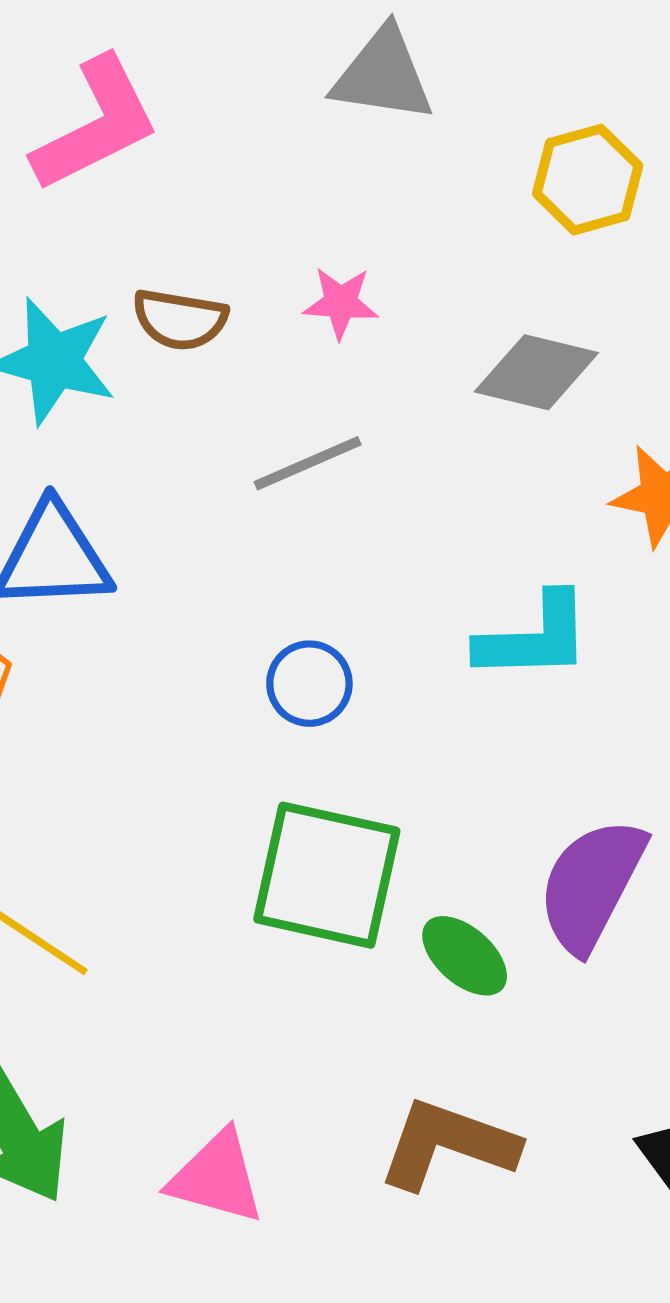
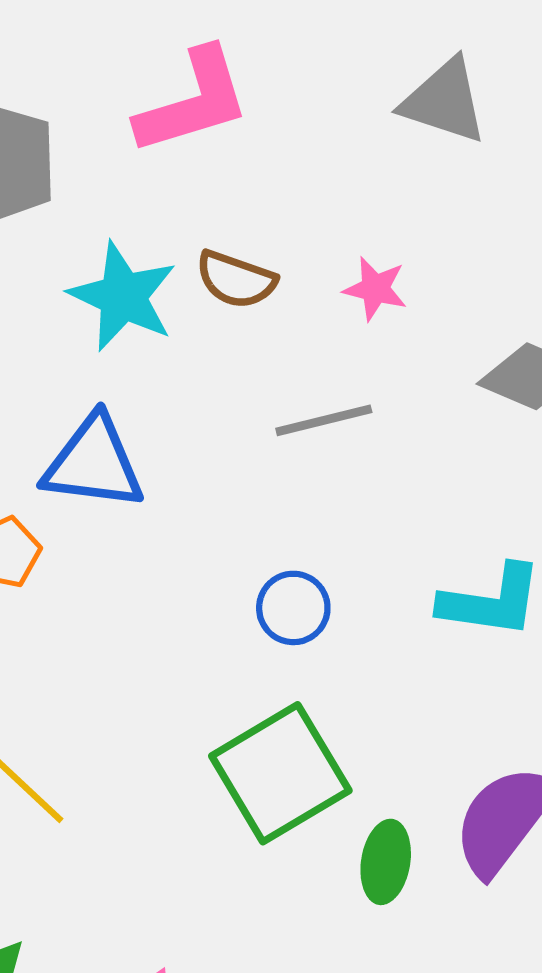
green square: (327, 875) -> (280, 773), turned 37
green ellipse: (465, 956) -> (386, 862), turned 48

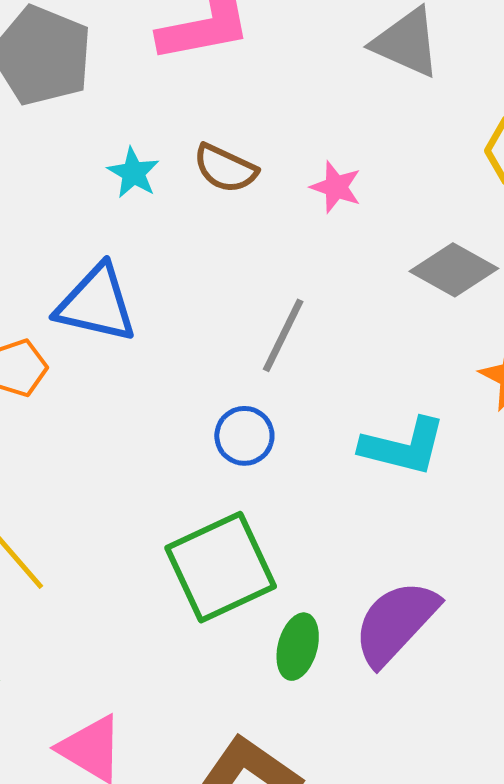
cyan star: (123, 297) -> (133, 173), size x0.6
gray line: (324, 420) -> (283, 335), moved, turned -56

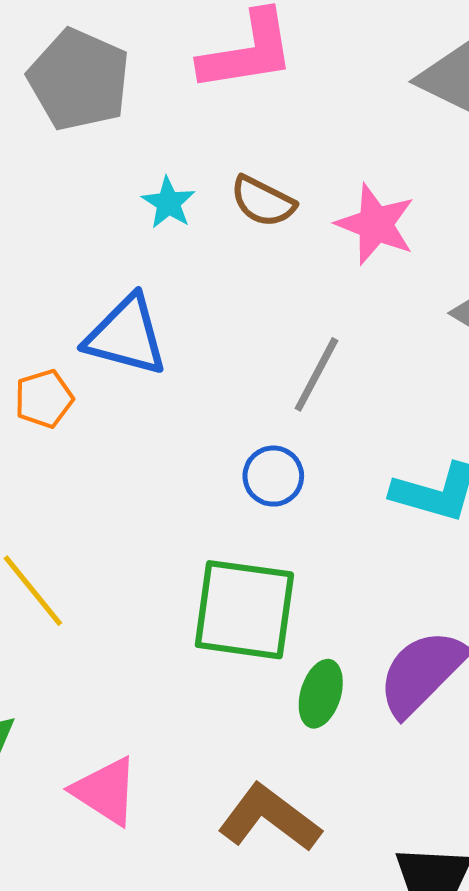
pink star: (336, 187) -> (376, 224), size x1.5
green square: (221, 567) -> (244, 610), turned 31

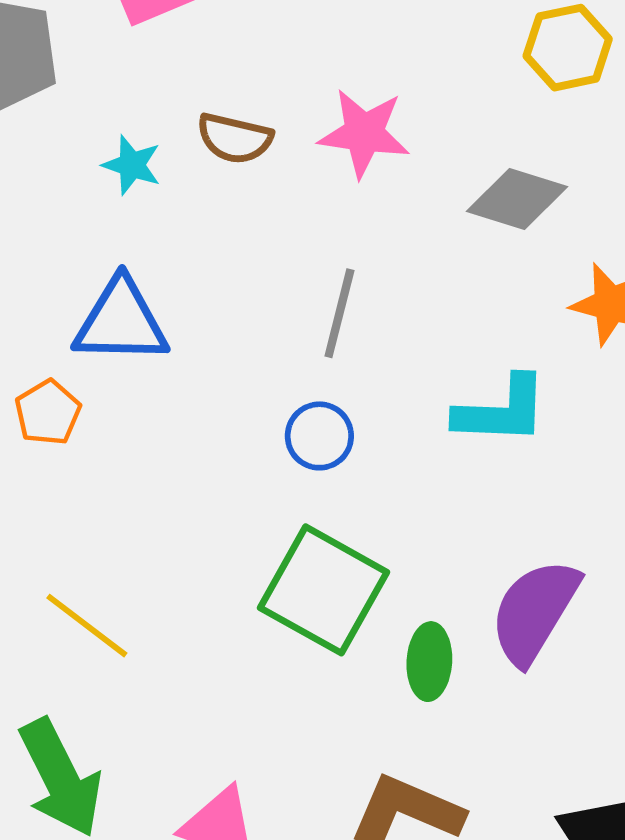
green square: (244, 610) -> (323, 590), turned 35

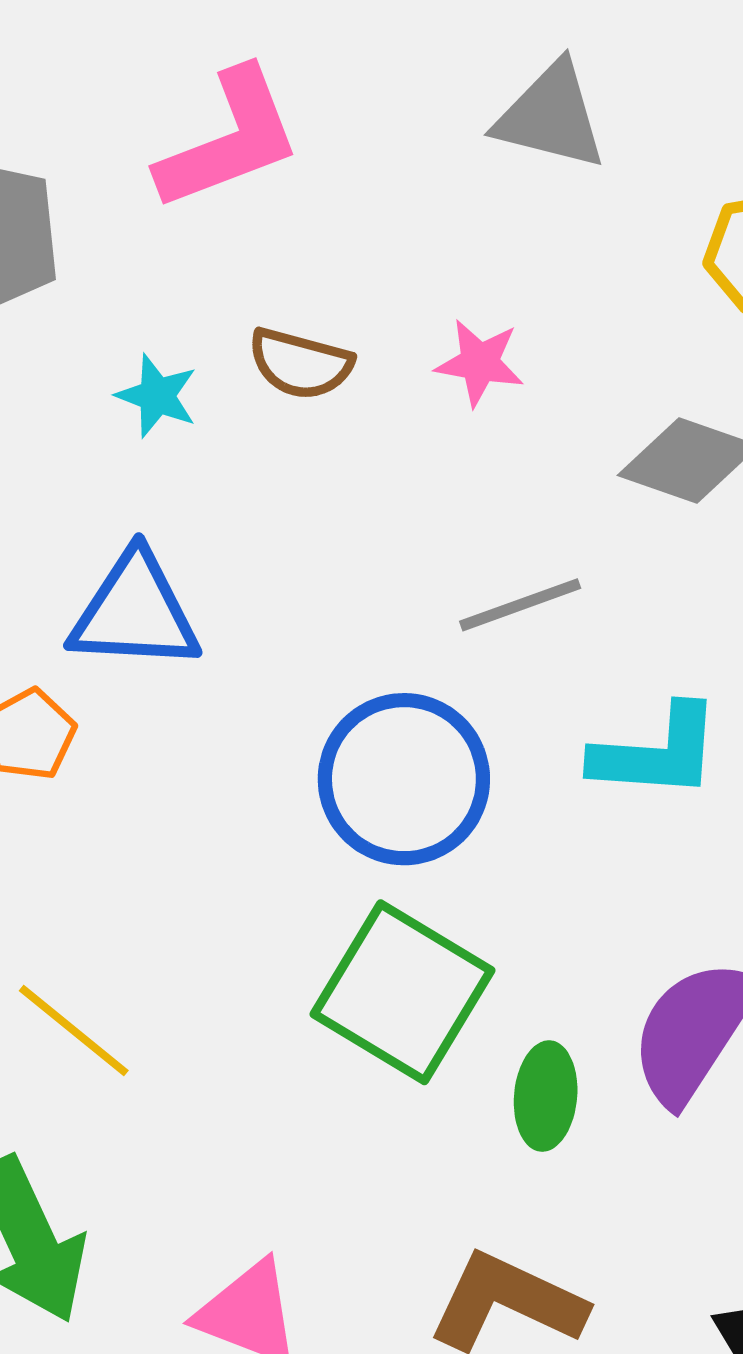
pink star: (364, 133) -> (480, 363), size x0.7
gray line: (339, 313) -> (520, 605), moved, turned 54
blue circle: (319, 436) -> (404, 779), size x1.8

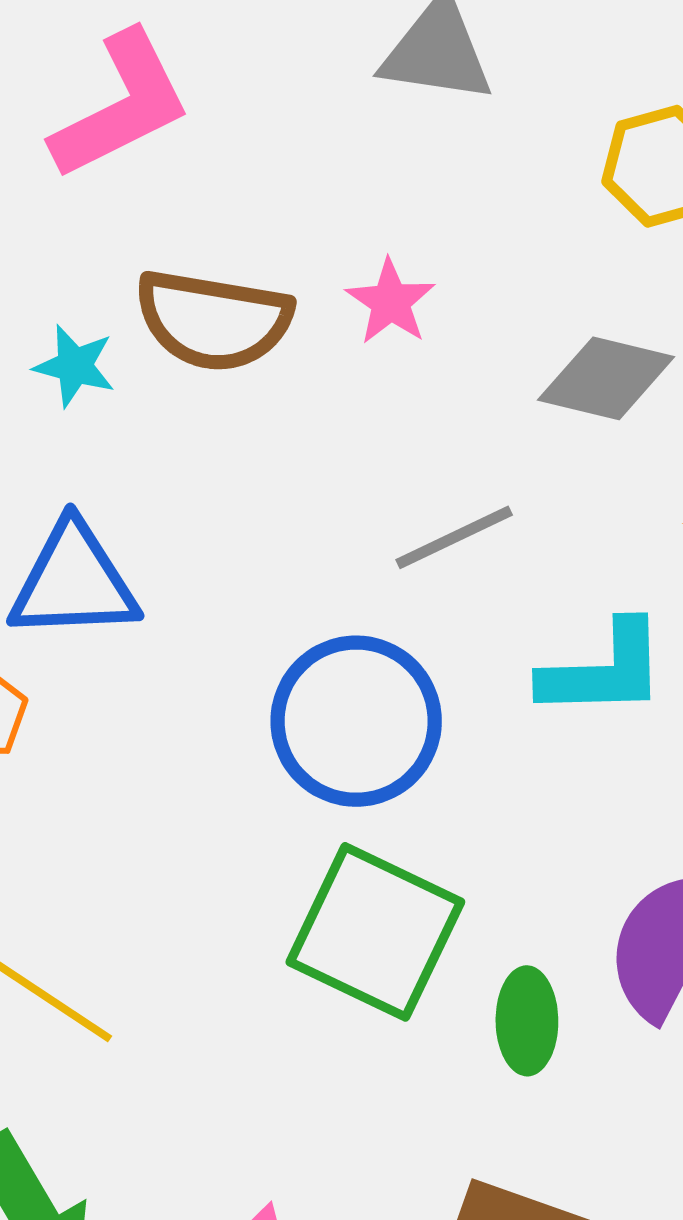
pink star: (480, 363) -> (391, 302), turned 30
brown semicircle: (300, 364) -> (213, 320), size x1.5

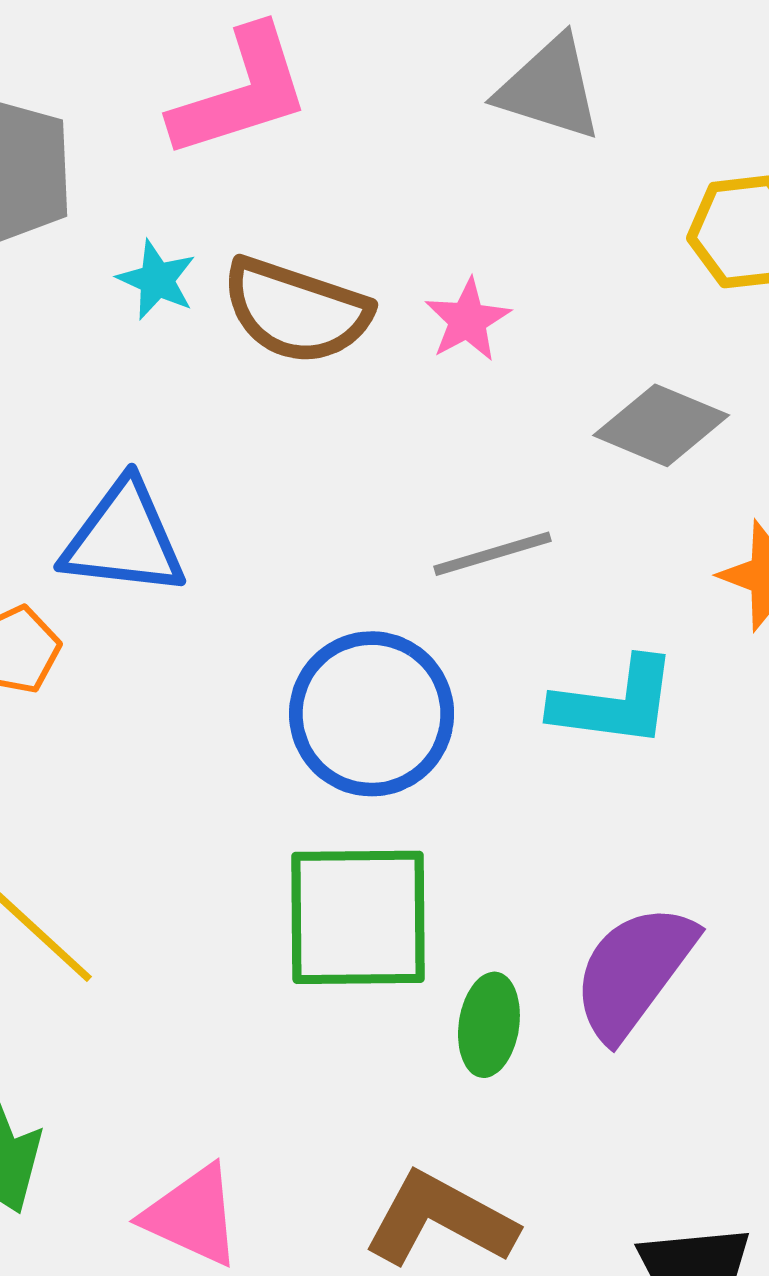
cyan star: (75, 366) -> (157, 280), moved
green square: (375, 932) -> (358, 917), turned -35

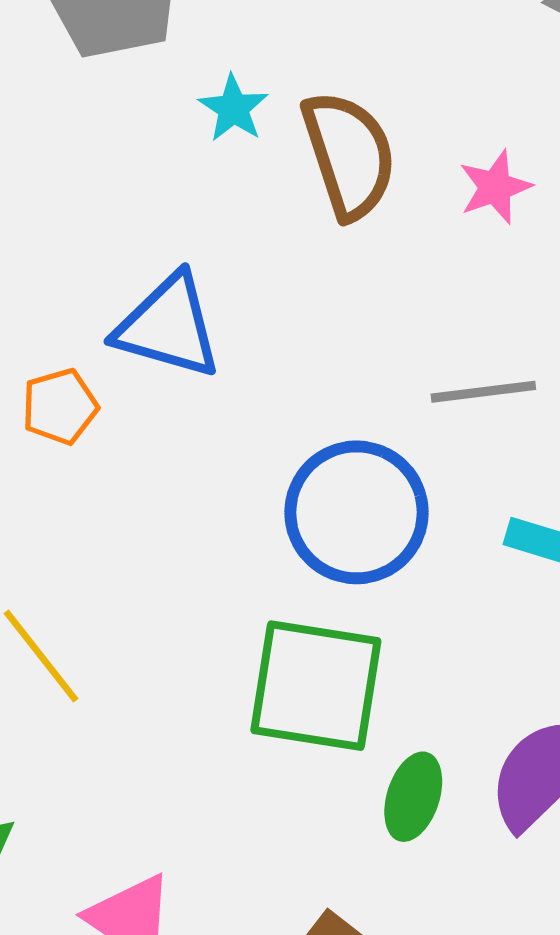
brown semicircle: (296, 311) -> (349, 155), turned -136

